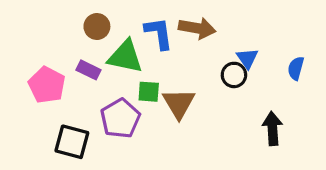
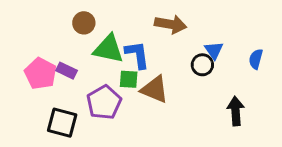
blue L-shape: (159, 33) -> (137, 55), moved
purple rectangle: (89, 70) -> (66, 71), moved
brown triangle: (179, 103) -> (155, 89), turned -36

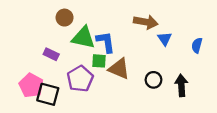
brown arrow: (171, 24) -> (146, 22), moved
black circle: (202, 65) -> (153, 80), moved
pink pentagon: (40, 73) -> (31, 85), moved

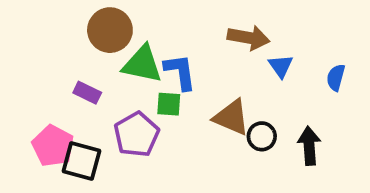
brown circle: (65, 18) -> (110, 30), size x1.5
brown triangle: (119, 69) -> (231, 117), moved

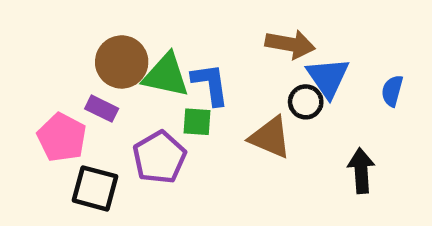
brown circle: (110, 30) -> (122, 62), moved
blue triangle: (281, 66) -> (328, 77), size x1.5
black circle: (262, 136) -> (306, 102), moved
pink pentagon: (53, 146) -> (62, 137), moved

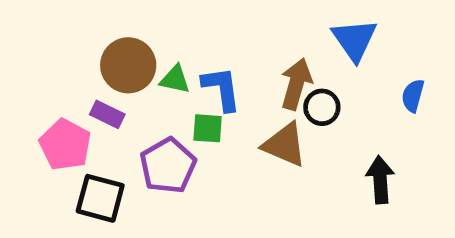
brown arrow: (290, 44) -> (296, 84), moved, turned -84
green triangle: (166, 75) -> (175, 79), size x0.6
blue triangle: (328, 77) -> (355, 40), moved

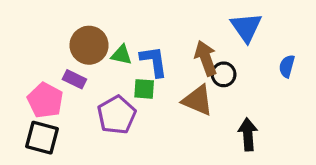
brown arrow: (296, 84) -> (206, 58), turned -36
black arrow: (380, 180) -> (248, 134), moved
black square: (100, 198) -> (42, 138), moved

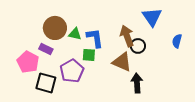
black arrow: (248, 134) -> (137, 83), moved
black square: (42, 138) -> (46, 83), moved

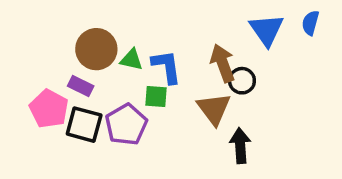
blue semicircle: (177, 41) -> (310, 23), moved
brown triangle: (122, 62) -> (214, 109), turned 30
black square: (46, 83) -> (84, 125), moved

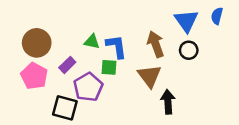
brown circle: (96, 49) -> (37, 43), moved
black circle: (242, 81) -> (189, 50), moved
purple rectangle: (81, 86) -> (67, 65), moved, turned -70
black square: (84, 125) -> (65, 108), moved

